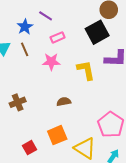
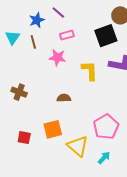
brown cross: (18, 102) -> (19, 92), turned 35
red square: (29, 148) -> (24, 138), turned 32

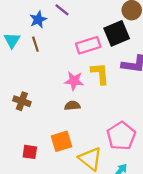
pink rectangle: (67, 35) -> (88, 45), moved, size x1.5
pink star: (57, 57) -> (74, 81), moved

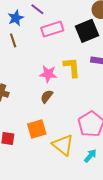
pink rectangle: (88, 45) -> (52, 29), moved
brown semicircle: (72, 106) -> (47, 96), turned -48

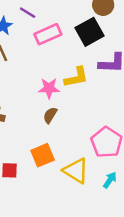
yellow L-shape: (72, 67) -> (76, 77), turned 90

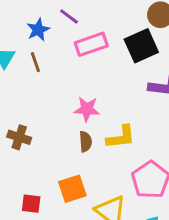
yellow L-shape: (76, 77) -> (121, 137), moved
brown semicircle: (50, 115) -> (86, 142), turned 140

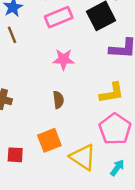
pink star: (87, 109) -> (63, 59), moved
yellow L-shape: (121, 137) -> (112, 93), moved

